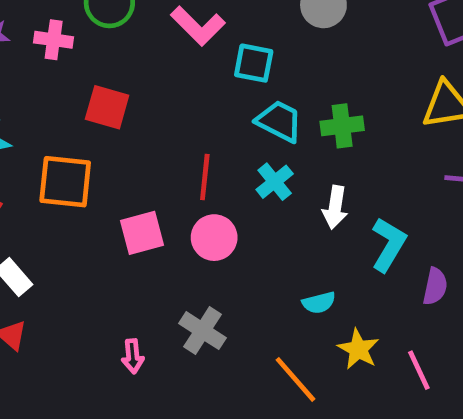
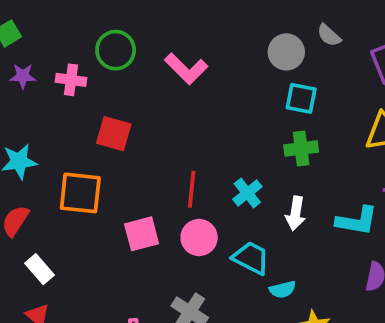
cyan square: (254, 63) -> (301, 98), moved
cyan trapezoid: (279, 121) -> (251, 258), moved
cyan L-shape: (389, 245) -> (357, 221), moved, turned 69

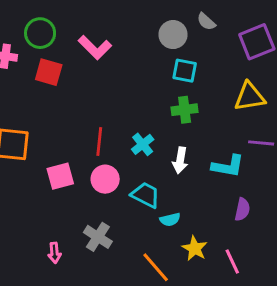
red square: (114, 134) -> (49, 72), moved

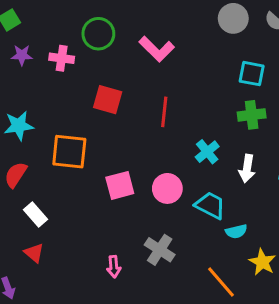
gray circle: (173, 35) -> (233, 18), moved
red square: (49, 72) -> (108, 100), moved
red line: (99, 141) -> (164, 112), moved

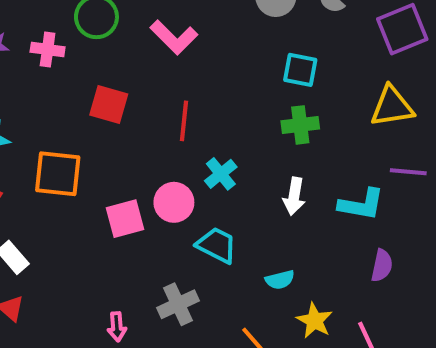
cyan cross: (207, 152) -> (221, 174), moved
pink circle: (167, 188) -> (174, 202), moved
cyan trapezoid: (210, 205) -> (217, 245), moved
gray cross: (160, 250) -> (178, 304), turned 32

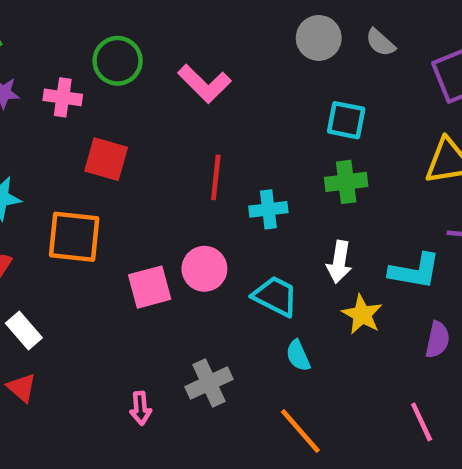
red square: (109, 105) -> (106, 159), moved
cyan cross: (221, 174) -> (268, 209), moved, turned 32
cyan trapezoid: (217, 245) -> (275, 296), moved
cyan semicircle: (280, 280) -> (298, 356), moved, turned 80
yellow star: (315, 321) -> (362, 314), moved

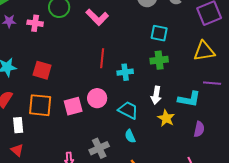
red square: (106, 159) -> (42, 70), moved
orange square: (74, 237) -> (40, 105), moved
white rectangle: (24, 330) -> (18, 125), turned 35
cyan semicircle: (298, 356) -> (130, 136), moved

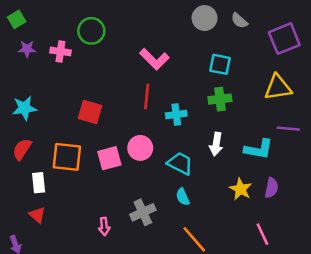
pink L-shape: (97, 17) -> (154, 59), moved
red square: (42, 70) -> (90, 112), moved
yellow star: (166, 118) -> (241, 189), moved

